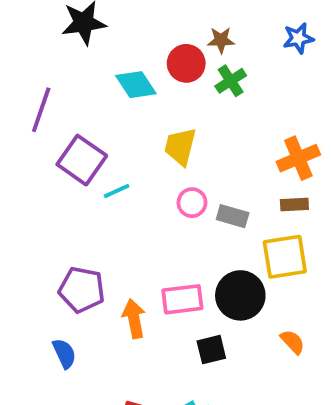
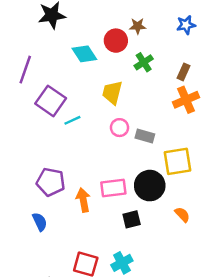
green cross: (231, 81) -> (144, 62), moved
brown rectangle: (294, 205) -> (184, 72), moved, turned -63

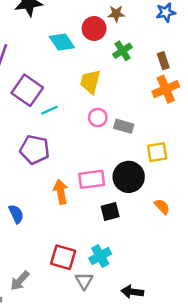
brown rectangle: (184, 72) -> (163, 61), turned -42
yellow square: (177, 161) -> (157, 152), size x0.7
purple pentagon: (51, 182) -> (35, 150), moved

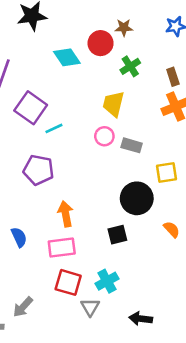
yellow trapezoid: (90, 82) -> (113, 104), moved
pink rectangle: (92, 179) -> (62, 247), moved

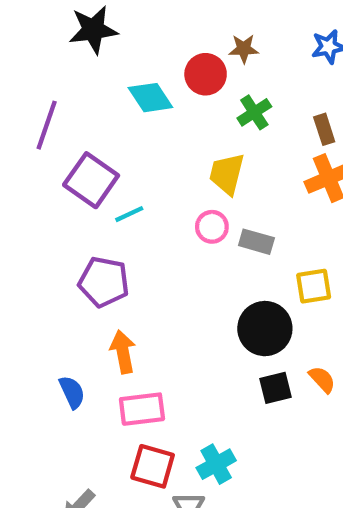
orange arrow: (66, 214) -> (123, 352), moved
black square: (117, 235) -> (275, 388), moved

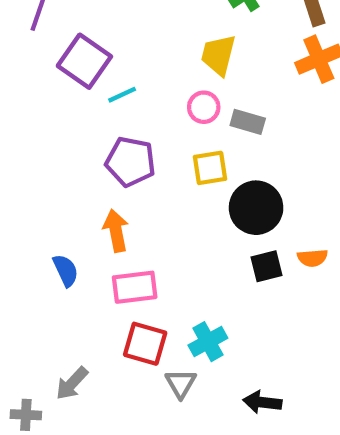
purple pentagon: (104, 282) -> (130, 162), moved
yellow square: (314, 286) -> (210, 168), moved
orange semicircle: (322, 379) -> (313, 258), turned 128

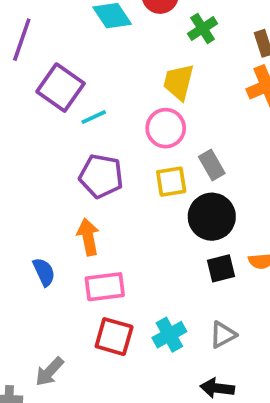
pink circle: (204, 107) -> (166, 128), size x1.4
gray rectangle: (248, 122) -> (212, 165), moved, turned 44
gray triangle: (181, 383) -> (223, 335), moved, turned 32

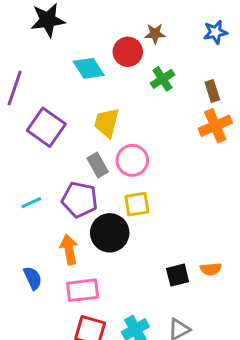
yellow trapezoid: (179, 82) -> (107, 123), moved
cyan line: (94, 117) -> (31, 203), moved
gray rectangle: (212, 165) -> (98, 165), moved
black circle: (212, 217) -> (110, 233), moved

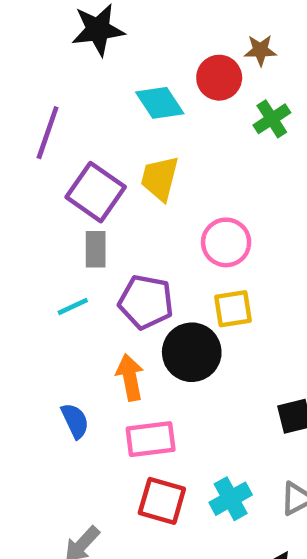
yellow trapezoid: (107, 123) -> (160, 178), moved
gray rectangle: (98, 165) -> (96, 249), moved, turned 30

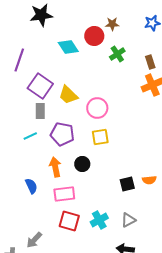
yellow trapezoid: (160, 178) -> (68, 95), moved, turned -60
black circle: (192, 352) -> (82, 164), moved, size x0.6

